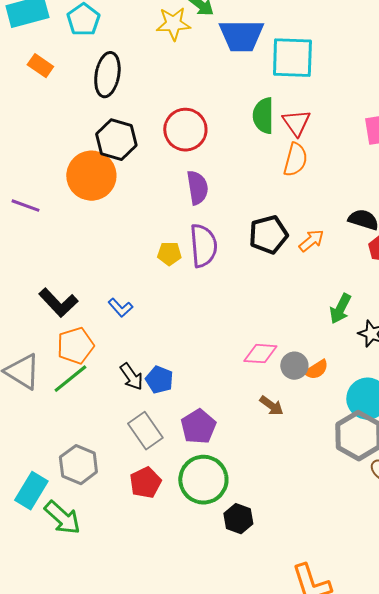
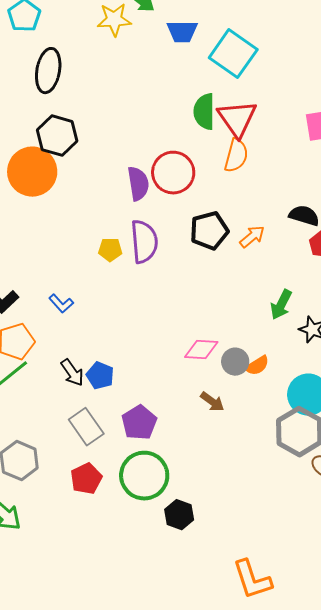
blue trapezoid: (241, 36) -> (182, 32), size x0.7
cyan square: (292, 58) -> (233, 54), turned 33
red triangle: (296, 123) -> (237, 119), size x1.4
red circle: (185, 130) -> (173, 173), moved

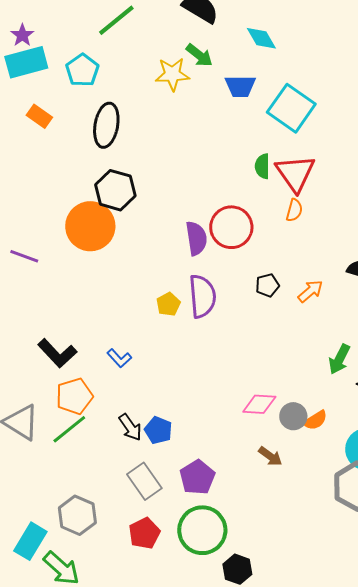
green semicircle: (204, 112) -> (262, 166), size x0.7
orange semicircle: (236, 156) -> (294, 210), size x0.7
black pentagon: (209, 231) -> (267, 285), size x0.6
yellow pentagon: (110, 250) -> (168, 304), turned -30

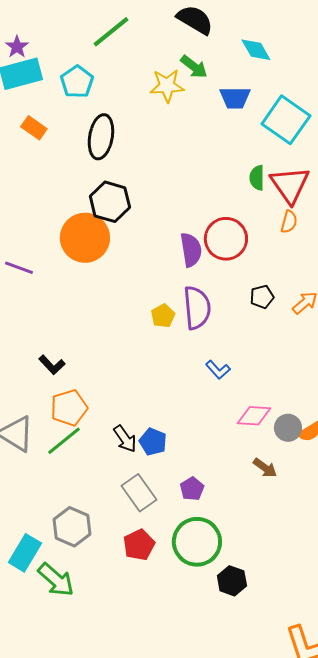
black L-shape: (57, 353) -> (52, 365), size x0.7
blue L-shape: (119, 358) -> (218, 370), moved
purple pentagon: (197, 477) -> (192, 489), size x0.7

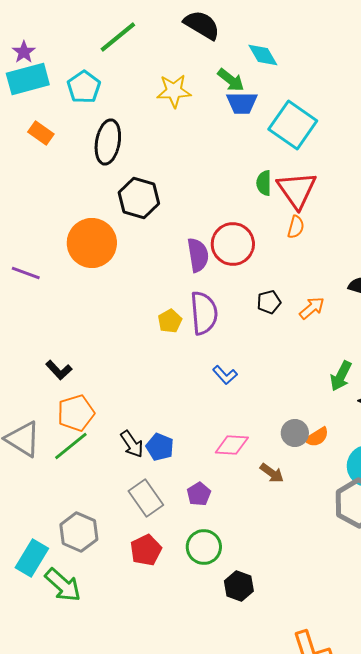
green arrow: (194, 67) -> (231, 80), moved
black hexagon: (110, 202) -> (139, 198), moved
pink diamond: (254, 416) -> (232, 445), moved
green circle: (197, 542) -> (204, 547), size x0.7

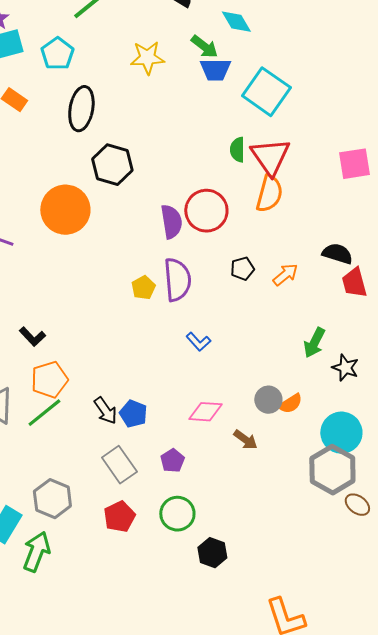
orange semicircle: (296, 227) -> (269, 194), size x1.6
green arrow: (63, 585) -> (36, 552), turned -111

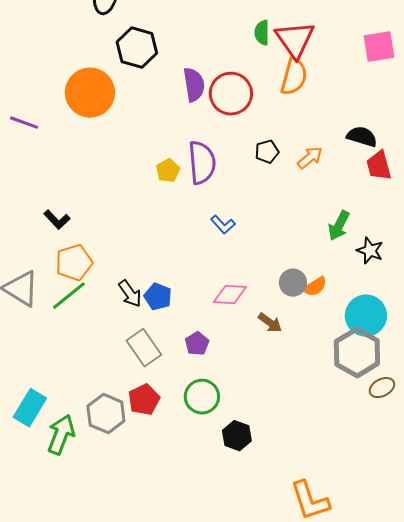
purple semicircle: (171, 222) -> (194, 85), moved
gray hexagon: (52, 499) -> (106, 414), moved
brown ellipse: (357, 505) -> (382, 388), turned -65

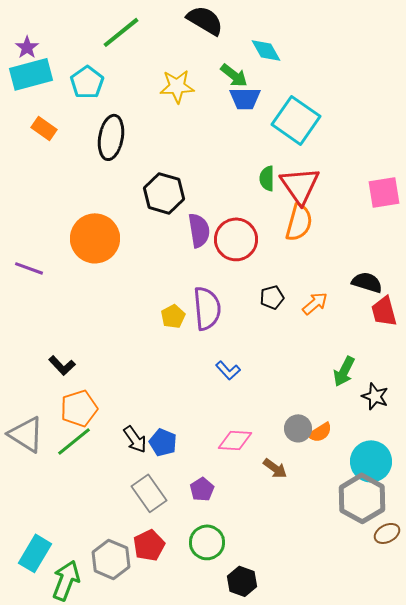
black hexagon: (137, 48) -> (164, 193), moved

